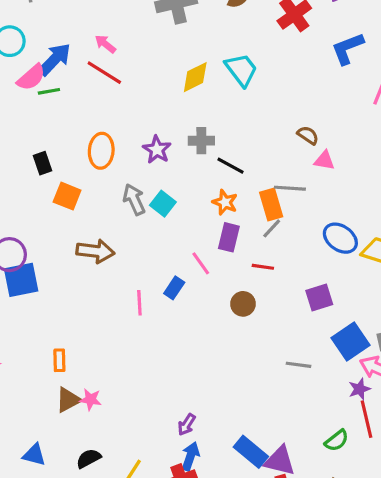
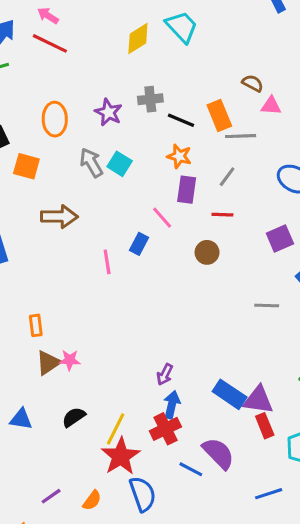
orange rectangle: (271, 205) -> (219, 115), moved

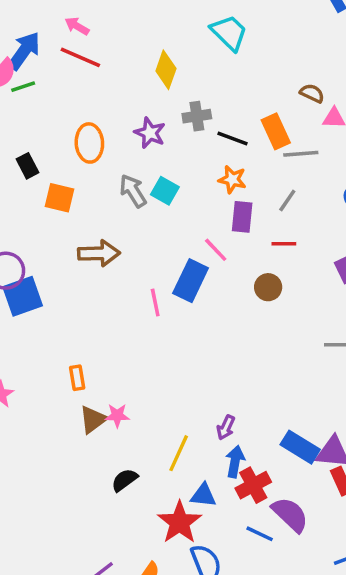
yellow diamond: (138, 39) -> (166, 70), moved, turned -36
blue rectangle: (139, 244) -> (191, 281), size x1.6
blue triangle: (21, 419) -> (203, 495), moved
yellow line: (116, 429) -> (179, 453), moved
red cross: (165, 429) -> (253, 485), moved

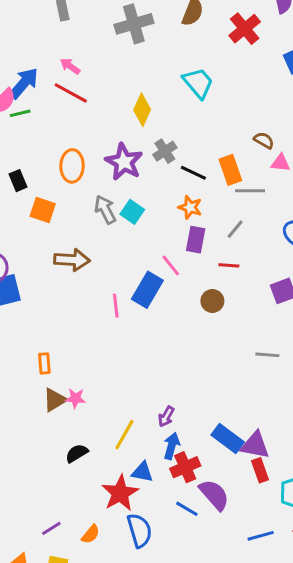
gray cross: (197, 116) -> (165, 151), turned -30
purple star: (150, 133) -> (124, 162), size x1.4

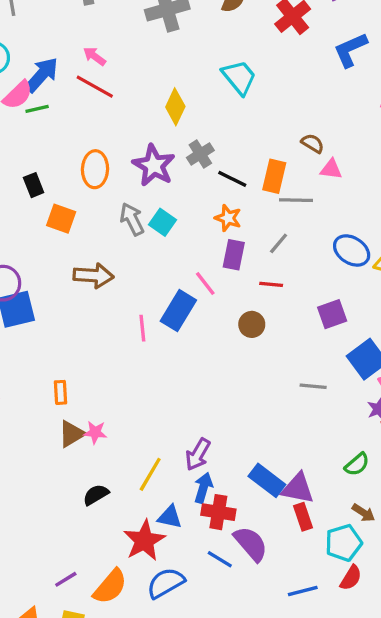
orange rectangle: (230, 170) -> (274, 176), turned 32
purple arrow: (166, 416) -> (198, 454), size x1.4
red cross: (185, 467) -> (218, 512), turned 32
blue semicircle: (139, 530) -> (166, 583), turned -104
orange semicircle: (91, 534) -> (110, 587), size x1.6

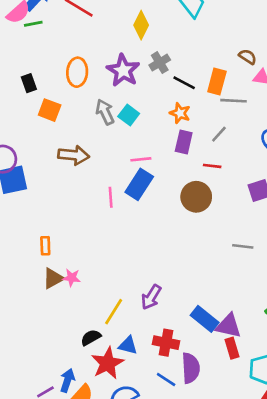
pink line: (205, 284) -> (141, 159), moved, turned -60
brown circle: (252, 324) -> (196, 197), size x1.5
blue arrow: (203, 488) -> (67, 380), moved
black semicircle: (96, 495) -> (91, 337), moved
purple semicircle: (251, 544) -> (191, 368), turned 36

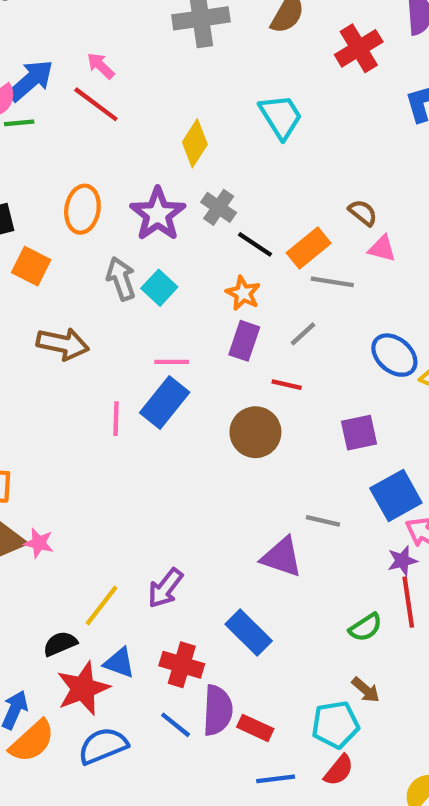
gray cross: (160, 63) -> (219, 207), turned -30
orange rectangle: (217, 82) -> (309, 248), turned 30
purple triangle: (229, 326) -> (282, 557), moved
red rectangle: (232, 348) -> (255, 728), moved, turned -54

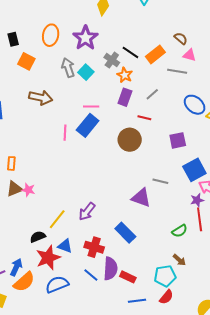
gray cross: (219, 207) -> (112, 60), moved
gray line: (332, 282) -> (177, 71), moved

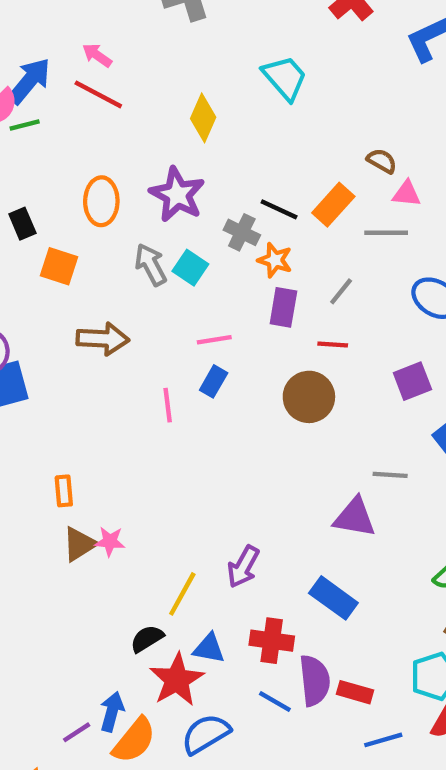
blue rectangle: (88, 125) -> (214, 381), size x0.6

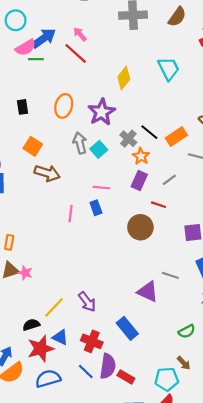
orange square: (59, 266) -> (33, 146), moved
blue rectangle: (214, 381) -> (96, 208), turned -64
purple arrow: (243, 567) -> (87, 302), turned -80

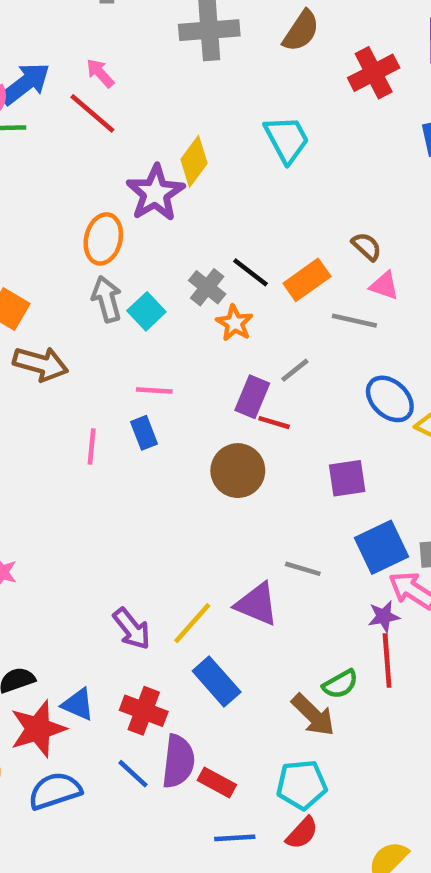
orange ellipse: (64, 106) -> (103, 239), moved
purple star: (102, 112) -> (155, 193), moved
purple rectangle: (139, 180) -> (252, 397), moved
yellow line: (54, 307) -> (192, 623), moved
brown arrow: (184, 363) -> (313, 715), moved, size x1.5

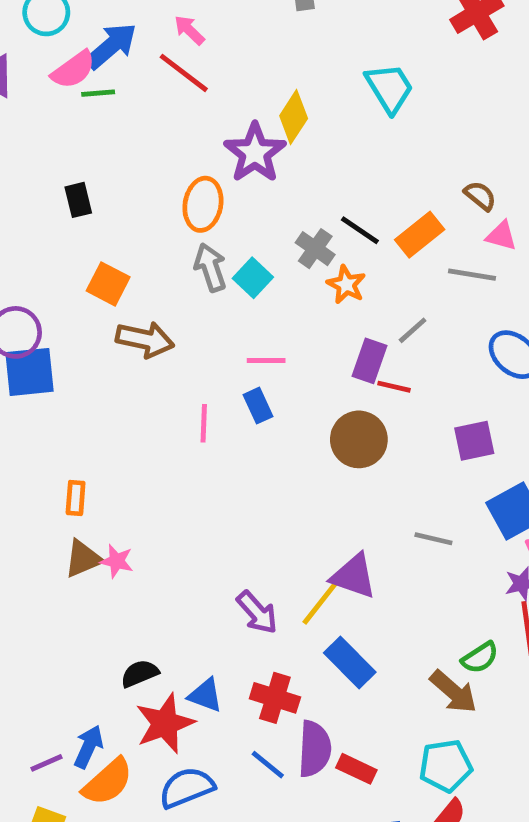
purple triangle: (257, 604) -> (354, 576), moved

